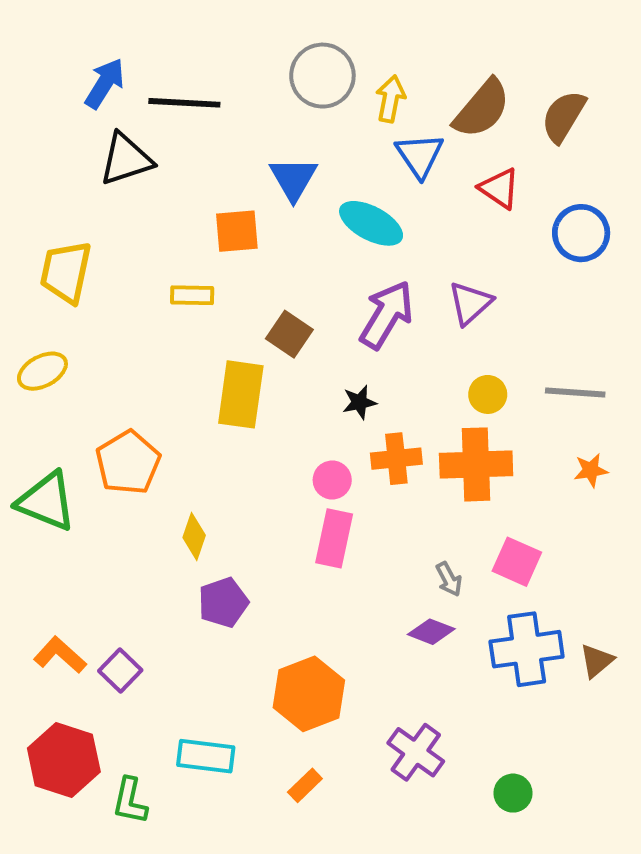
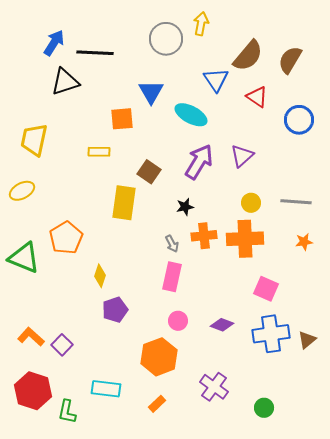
yellow arrow: (390, 99) -> (201, 24), moved
pink circle: (332, 480) -> (178, 321), moved
gray arrow: (449, 579) -> (172, 244), moved

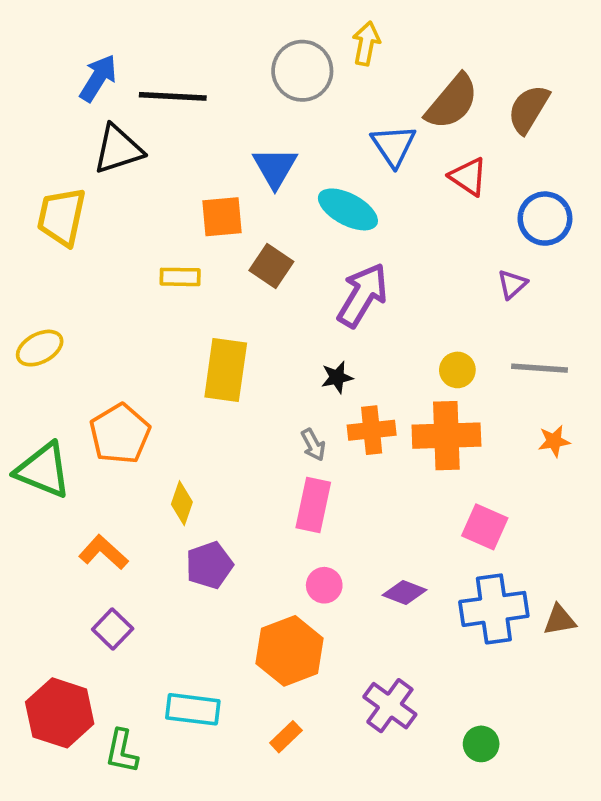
yellow trapezoid: (34, 140) -> (62, 217), moved
purple triangle: (242, 156) -> (512, 284), moved, size x0.7
brown square: (149, 172) -> (271, 266), moved
orange L-shape: (31, 337) -> (103, 552), moved
brown triangle: (307, 340) -> (560, 620), turned 30

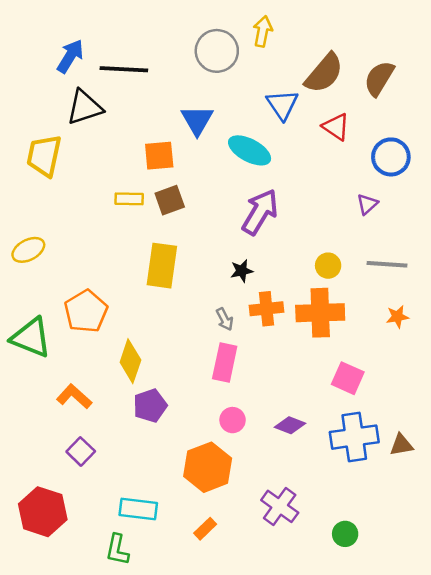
brown square: (271, 266) -> (170, 200), moved, turned 36
yellow diamond: (182, 503) -> (130, 361), size x1.4
green L-shape: (122, 751) -> (117, 550), moved

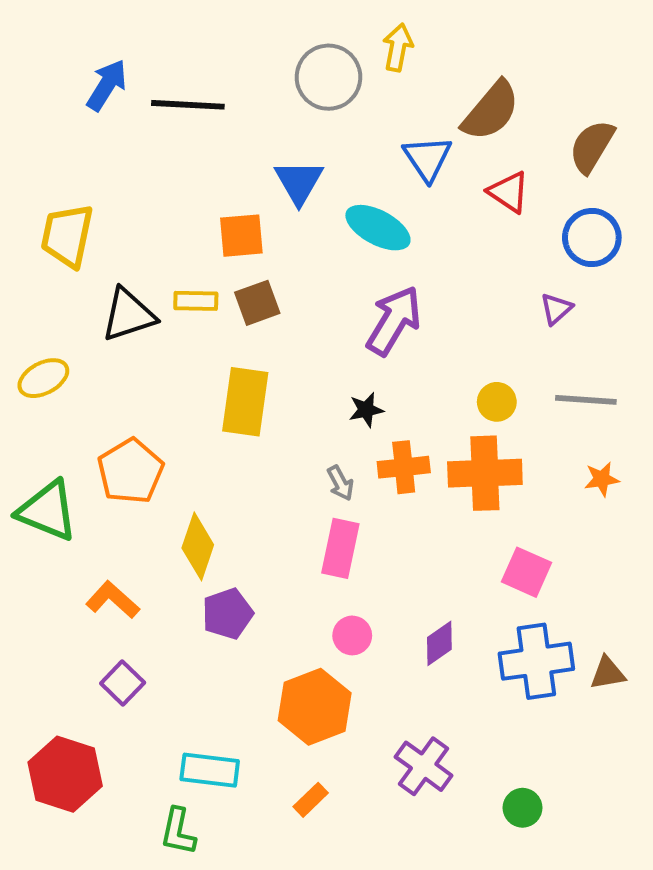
brown semicircle: (379, 78) -> (592, 146), moved
black triangle: (85, 107) -> (128, 315), moved
purple diamond: (290, 425) -> (439, 643), turned -56

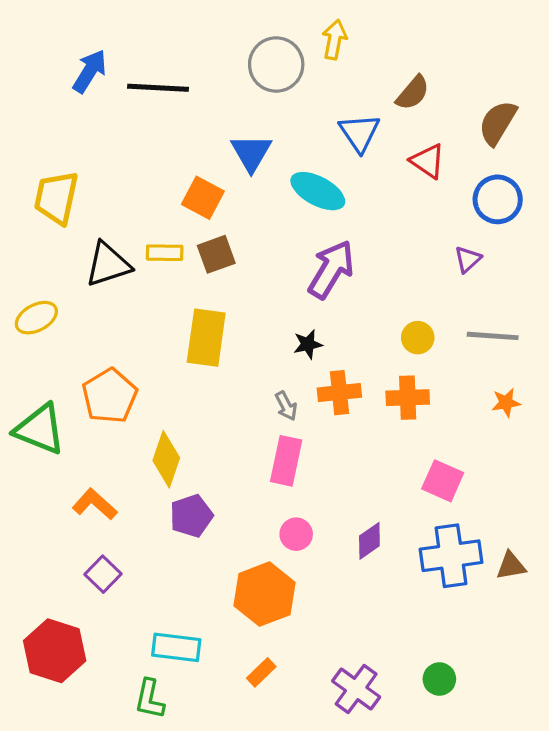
brown semicircle: (491, 111) -> (413, 93), size x0.7
orange square: (241, 236) -> (203, 198), turned 33
orange cross: (485, 473) -> (408, 398), size x0.7
purple cross: (424, 766) -> (356, 689), moved

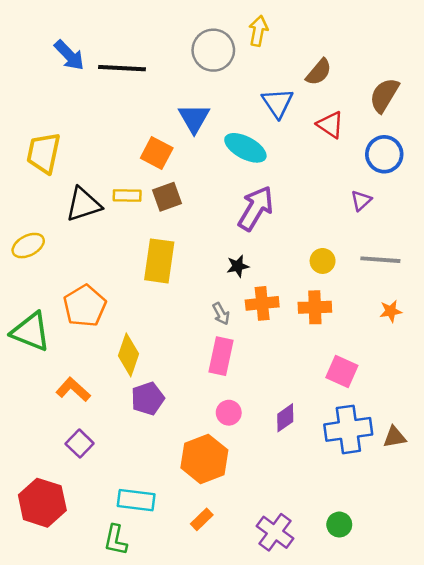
blue arrow: (90, 71) -> (69, 55), turned 104

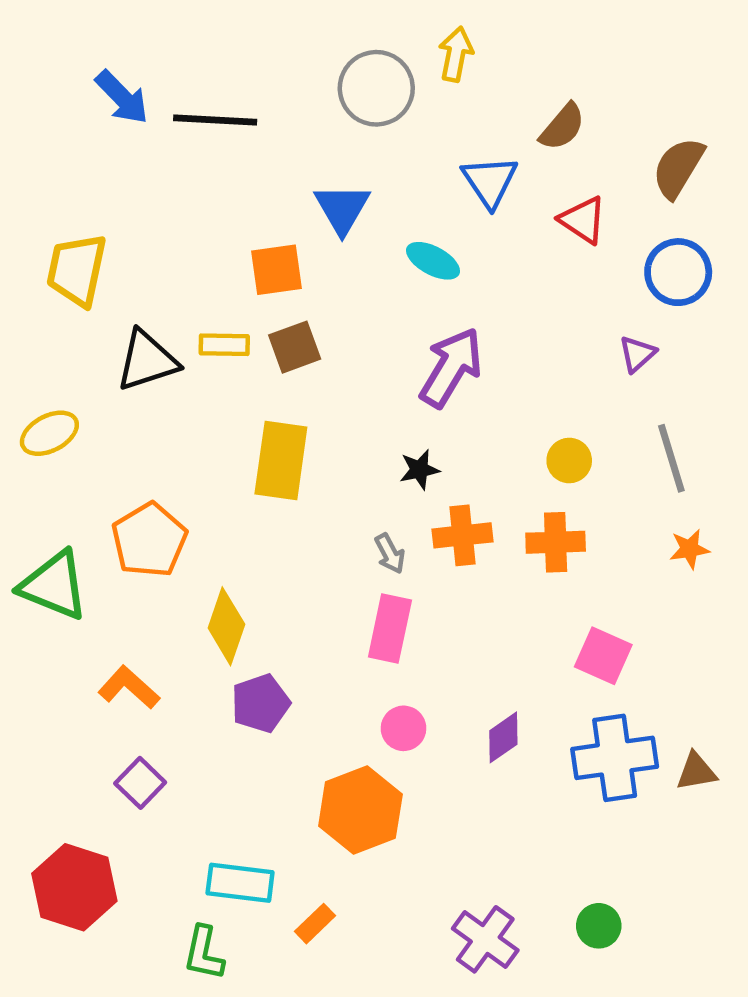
cyan ellipse: (245, 148) -> (433, 261), size x0.7
orange square: (157, 153) -> (276, 270), turned -36
gray line: (380, 260) -> (671, 458), turned 69
orange rectangle: (202, 519) -> (315, 924), moved

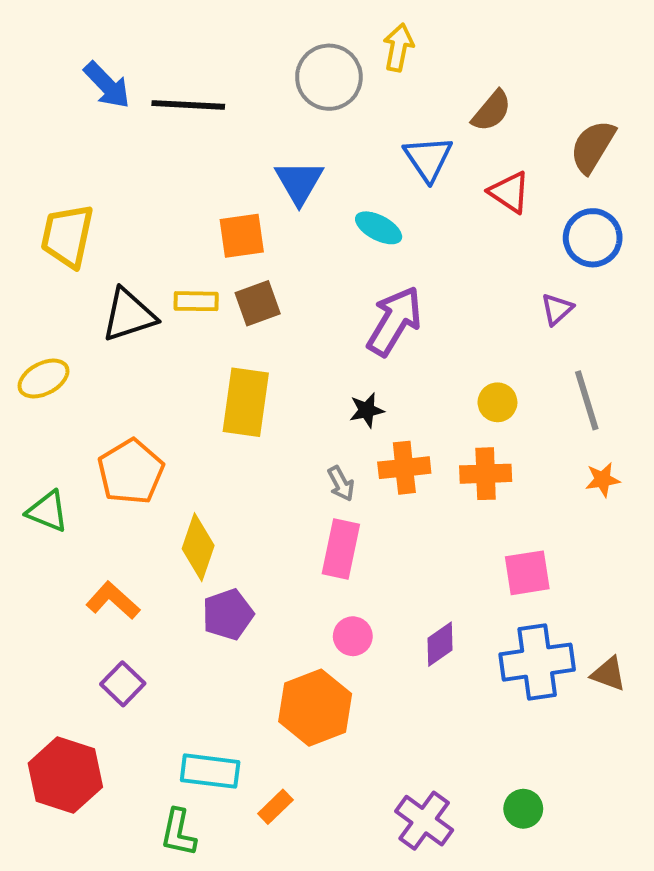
green triangle: (54, 585) -> (47, 511), size x0.7
pink square: (603, 656) -> (527, 573), turned -33
brown triangle: (696, 771) -> (609, 674), turned 30

